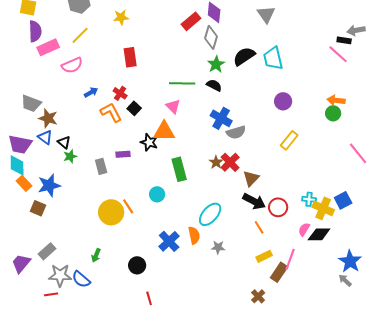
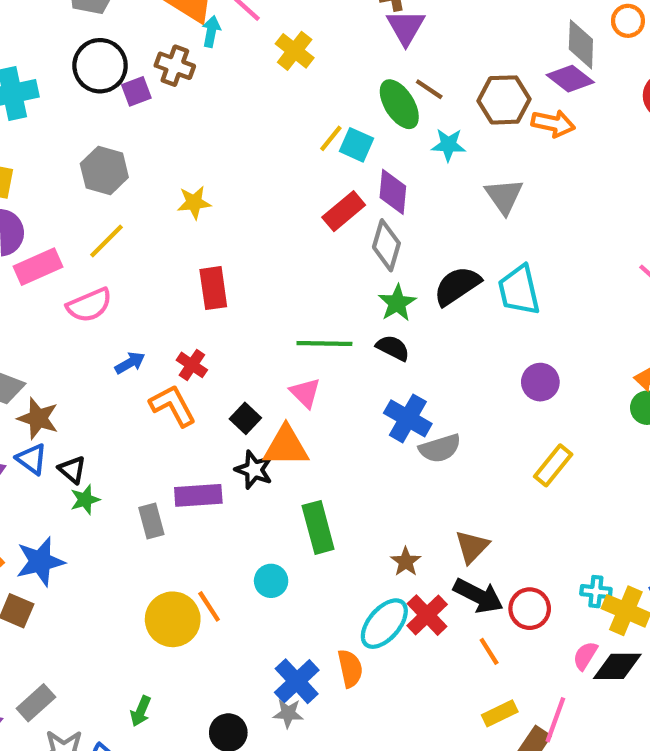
black square: (134, 108) -> (245, 418), moved
purple rectangle: (123, 154) -> (198, 495), size x1.5
brown star: (216, 162) -> (406, 562), moved
red cross: (230, 162) -> (427, 615), moved
gray star: (218, 247) -> (288, 713), moved

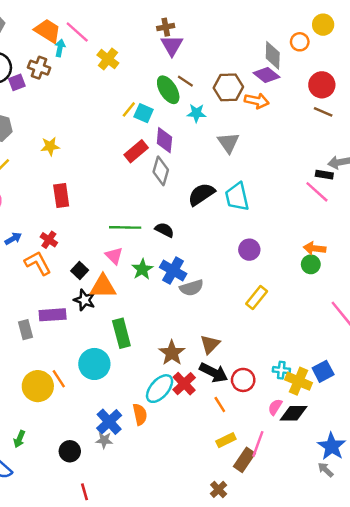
green star: (397, 303) -> (142, 269), moved
brown star: (406, 562) -> (172, 353), size x1.5
cyan circle: (271, 581) -> (94, 364), size x1.6

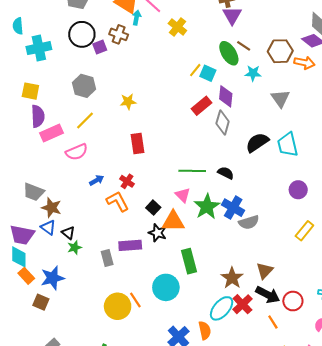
green star: (142, 269) -> (207, 207), size x1.4

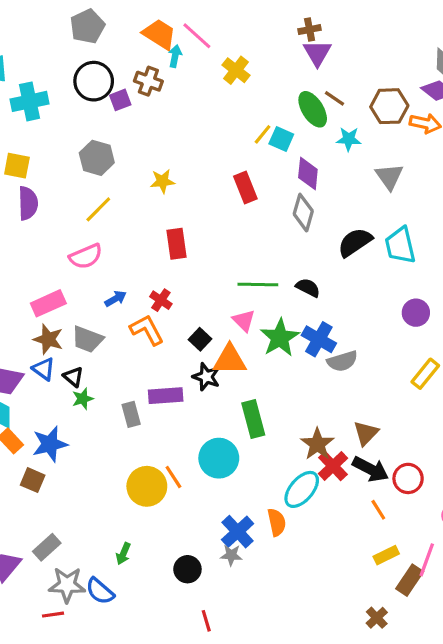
red rectangle: (202, 106) -> (245, 188), moved, turned -72
pink rectangle: (51, 133) -> (48, 303), moved
gray trapezoid: (34, 192) -> (87, 339), moved
red cross: (243, 304) -> (333, 466), moved

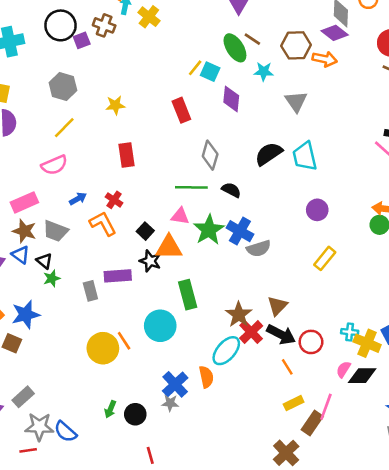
yellow cross: (236, 70) -> (149, 17), moved
gray diamond: (303, 213) -> (210, 155), moved
pink triangle: (244, 320) -> (180, 216), turned -36
green arrow: (123, 554) -> (110, 409), moved
brown cross: (377, 618) -> (286, 453), size x1.5

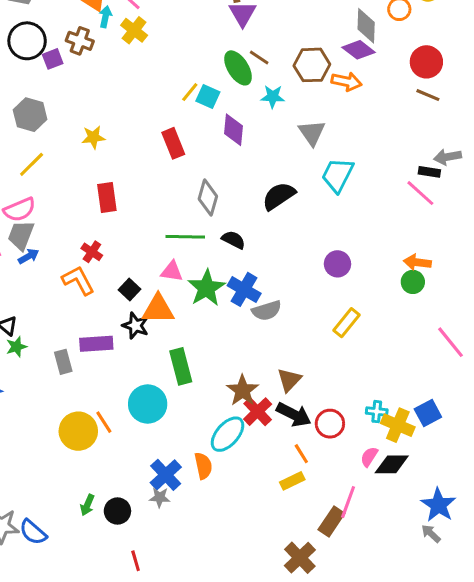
cyan trapezoid: (305, 156) -> (337, 175), moved, turned 40
blue arrow: (78, 199) -> (29, 256), moved
gray trapezoid: (56, 231) -> (21, 235), moved, turned 90
yellow rectangle: (294, 403) -> (292, 481), moved

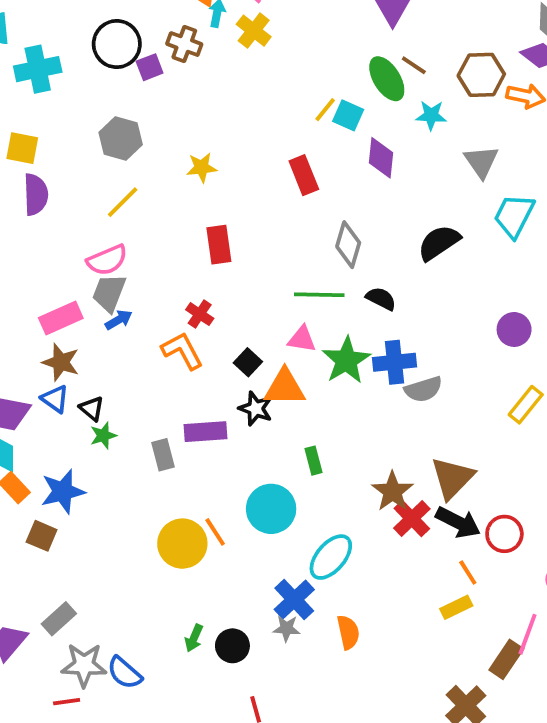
blue cross: (244, 289) -> (394, 362), turned -36
green rectangle: (181, 366) -> (313, 461), size x0.6
brown triangle: (289, 380) -> (452, 478), size x1.4
cyan ellipse: (227, 434) -> (331, 557), moved
orange semicircle: (203, 466) -> (348, 632), moved

